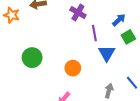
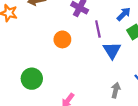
green circle: (32, 58) -> (32, 79), moved
orange circle: (73, 68) -> (62, 39), moved

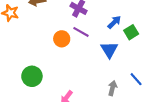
blue arrow: (124, 14) -> (114, 22), moved
purple line: (98, 29) -> (81, 32), moved, turned -49

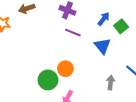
orange circle: (62, 39) -> (65, 69), moved
green circle: (32, 76) -> (48, 80), moved

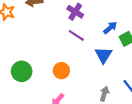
green circle: (48, 80) -> (22, 71), moved

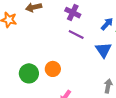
orange circle: (61, 71) -> (53, 69), moved

